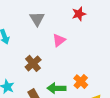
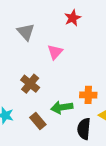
orange cross: (81, 82) -> (88, 95), turned -32

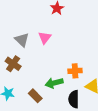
gray triangle: (26, 32) -> (22, 40), moved
brown cross: (30, 84) -> (13, 64), moved

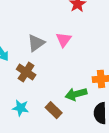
gray triangle: (22, 40) -> (36, 43), turned 42

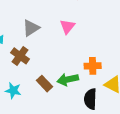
pink triangle: (64, 40) -> (67, 27), moved
brown rectangle: (54, 110) -> (44, 84), moved

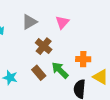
brown cross: (20, 56) -> (44, 46), moved
green arrow: (68, 79) -> (60, 70), turned 54

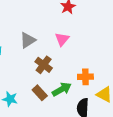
green arrow: (60, 70) -> (62, 89), turned 108

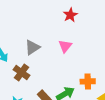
brown cross: (44, 65) -> (22, 72), moved

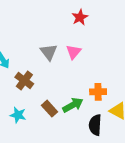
gray triangle: (32, 47) -> (49, 52), moved, turned -35

